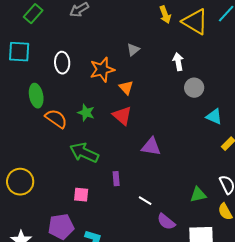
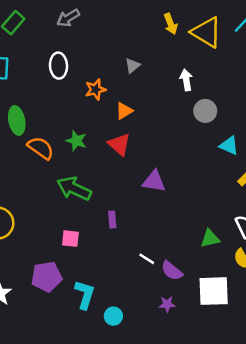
white ellipse: (62, 63) -> (59, 66), moved
orange star: (102, 70) -> (95, 89), size x0.7
orange triangle: (126, 88) -> (124, 111), turned 42
white line: (145, 201) -> (147, 259), moved

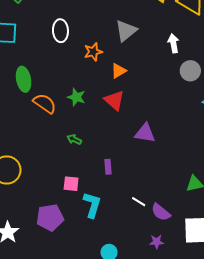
gray triangle: (132, 66) -> (126, 31), size x1.6
green arrow: (74, 188) -> (74, 139), size x0.5
cyan L-shape: (85, 295) -> (92, 205), moved

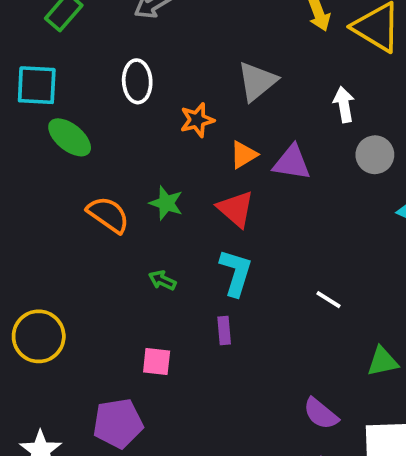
green ellipse: (24, 79) -> (70, 137), moved, turned -40
purple triangle: (145, 133) -> (292, 162), moved
white line: (139, 202) -> (328, 300), moved
cyan L-shape: (92, 205) -> (236, 273), moved

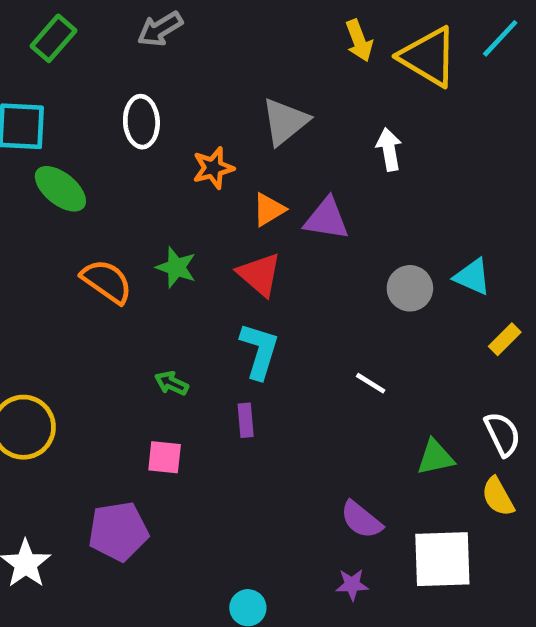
gray circle: (375, 155) -> (410, 288), moved
green arrow: (162, 280) -> (172, 383), moved

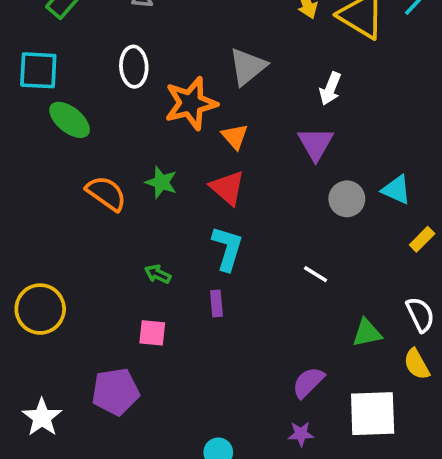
white arrow: (389, 149) -> (330, 89), turned -148
orange star: (213, 168) -> (191, 103), size x1.6
orange triangle: (269, 210) -> (235, 136), turned -40
purple triangle: (327, 219) -> (316, 144), moved, turned 51
purple semicircle: (361, 520) -> (308, 382), turned 96

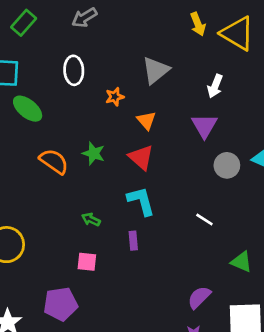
orange star: (191, 103) -> (115, 97), size x0.5
cyan L-shape: (227, 248) -> (141, 201), turned -32
green triangle: (367, 333) -> (241, 262), turned 35

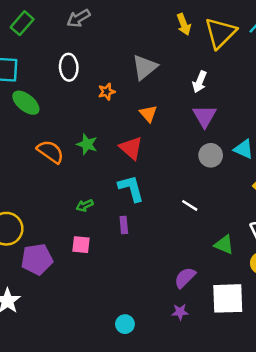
yellow triangle: (237, 33) -> (220, 33), turned 44
orange triangle: (146, 120) -> (148, 114), moved
purple triangle: (204, 126) -> (205, 116), moved
green arrow: (91, 219) -> (85, 205), turned -49
purple pentagon: (61, 304) -> (37, 259), moved

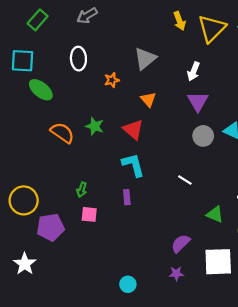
green arrow: (85, 205) -> (82, 190), moved, turned -48

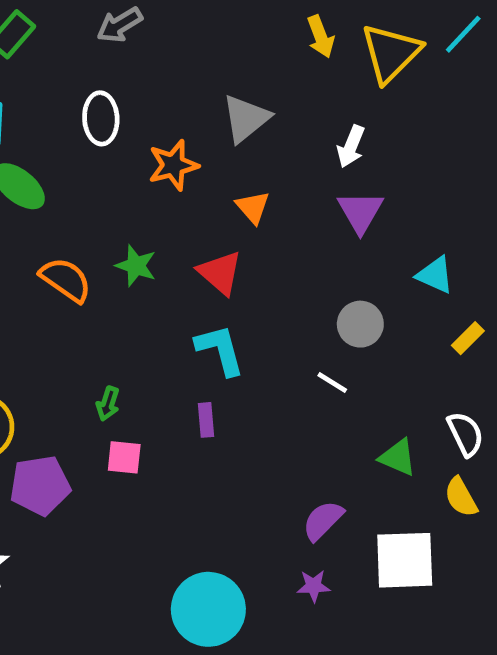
orange star: (112, 80) -> (173, 165), size x1.5
gray circle: (203, 136) -> (360, 324), moved
cyan circle: (128, 284) -> (208, 609), size x2.0

